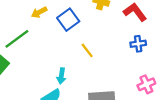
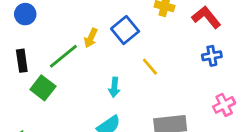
yellow arrow: (39, 12) -> (91, 38), moved, turned -35
cyan arrow: (61, 76) -> (114, 87), moved

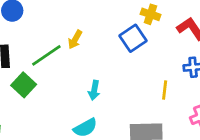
blue square: (125, 30) -> (133, 38), moved
yellow line: (150, 67) -> (165, 90), moved, turned 42

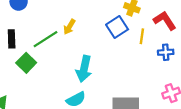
cyan arrow: (94, 90) -> (84, 69), size x1.6
yellow line: (165, 90) -> (142, 36), moved

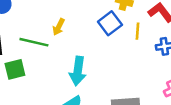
green line: (46, 39) -> (34, 42), turned 50
green square: (26, 63) -> (15, 69), turned 36

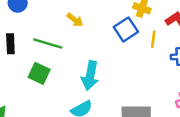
yellow arrow: (59, 27) -> (75, 20), moved, turned -84
green square: (15, 69) -> (39, 73), moved, turned 35

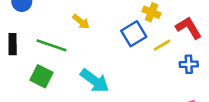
yellow line: (153, 39) -> (162, 45), turned 49
cyan arrow: (90, 76) -> (95, 81), turned -68

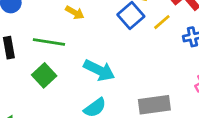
green square: (41, 76) -> (44, 75), turned 30

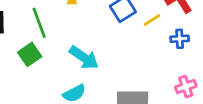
green line: (49, 42) -> (39, 23), turned 52

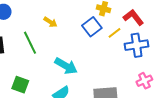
blue cross: (180, 39) -> (137, 45), size x1.6
green square: (30, 54) -> (20, 85), moved, turned -30

